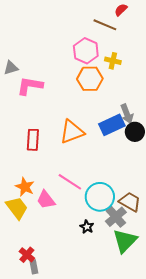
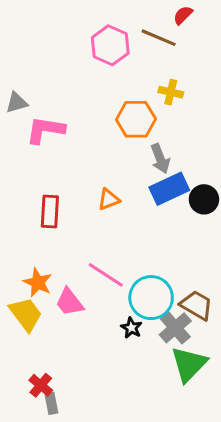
pink hexagon: (86, 51) -> (110, 45), moved
gray arrow: (127, 114) -> (160, 159), moved
orange triangle: (72, 132) -> (109, 199), size x0.6
black star: (87, 227) -> (131, 328), moved

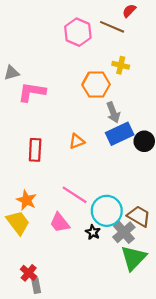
pink trapezoid: (69, 302) -> (60, 223), moved

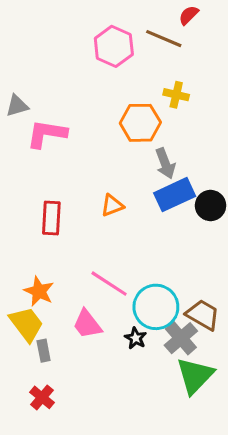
gray rectangle: (36, 286) -> (44, 351), moved

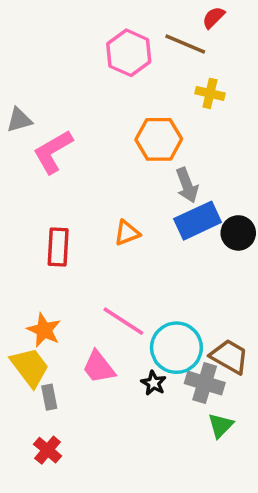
yellow cross: (176, 95) -> (210, 93), moved
pink L-shape: (47, 134) -> (53, 152), turned -39
gray cross: (181, 338) -> (205, 383), turned -32
green triangle: (195, 376) -> (221, 425), size x0.6

